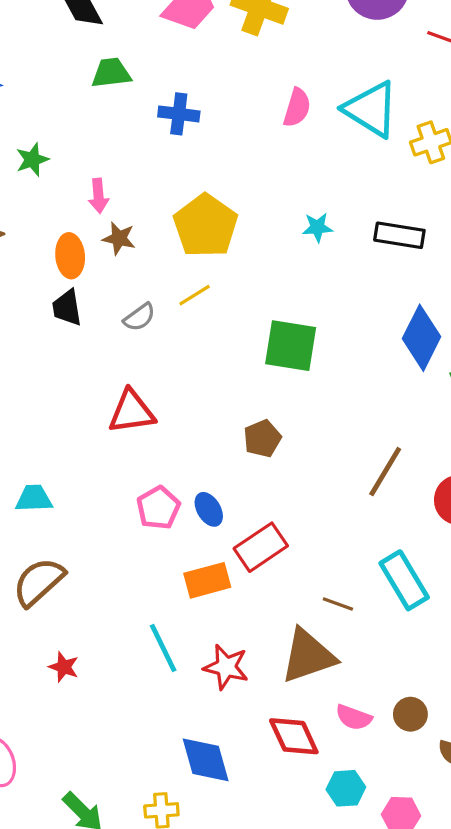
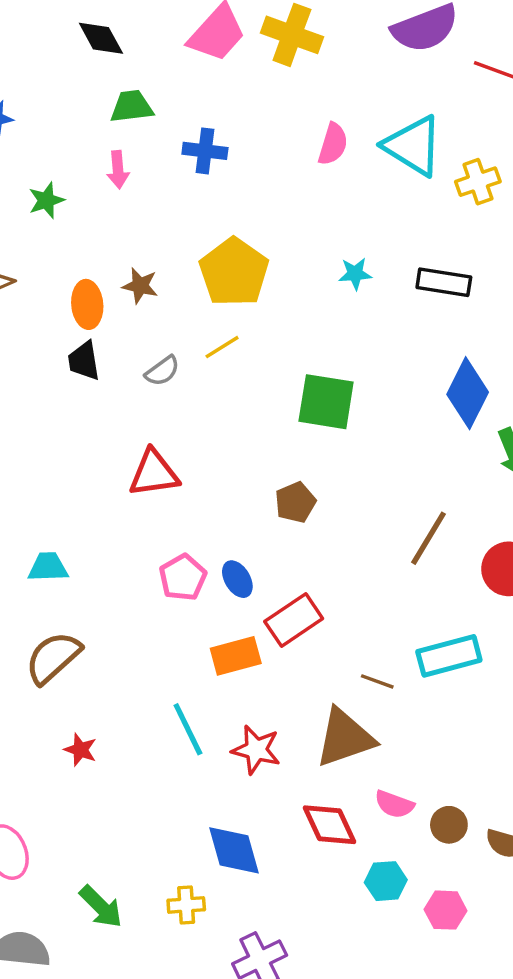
pink arrow: (98, 196) -> (118, 170), moved
cyan rectangle: (404, 580) -> (449, 656), turned -74
brown circle: (410, 714) -> (449, 825), moved

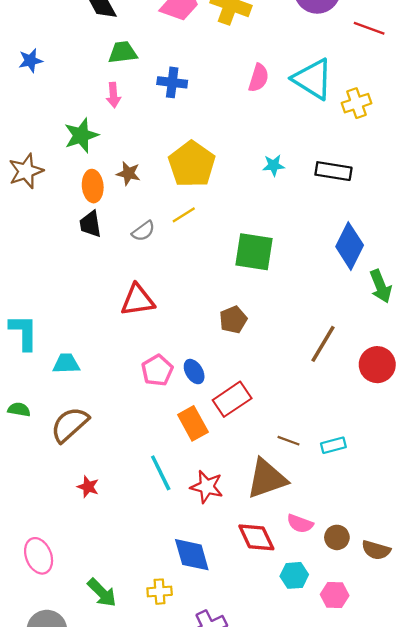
green star: (46, 200) -> (81, 135), moved, size x1.4
orange rectangle: (236, 656) -> (193, 423), turned 76
cyan rectangle: (449, 656) -> (333, 445), moved, size x0.6

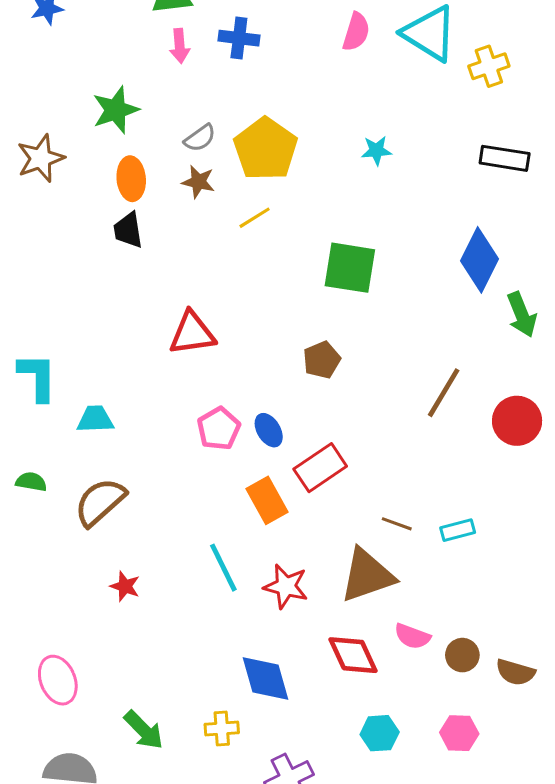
pink arrow: (113, 95) -> (180, 46), moved
black rectangle: (333, 171) -> (505, 158), moved
brown star: (128, 173) -> (198, 182), moved
gray semicircle: (143, 231) -> (200, 138), moved
cyan hexagon: (294, 575) -> (380, 733), moved

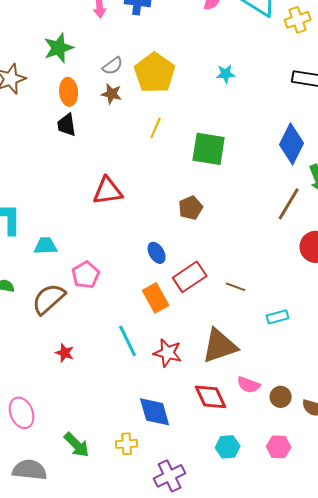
yellow line: (255, 218) -> (156, 128), moved, turned -35
brown line: (444, 393) -> (289, 204), moved
pink pentagon: (219, 429) -> (86, 275), moved
brown line: (397, 524) -> (236, 287), moved

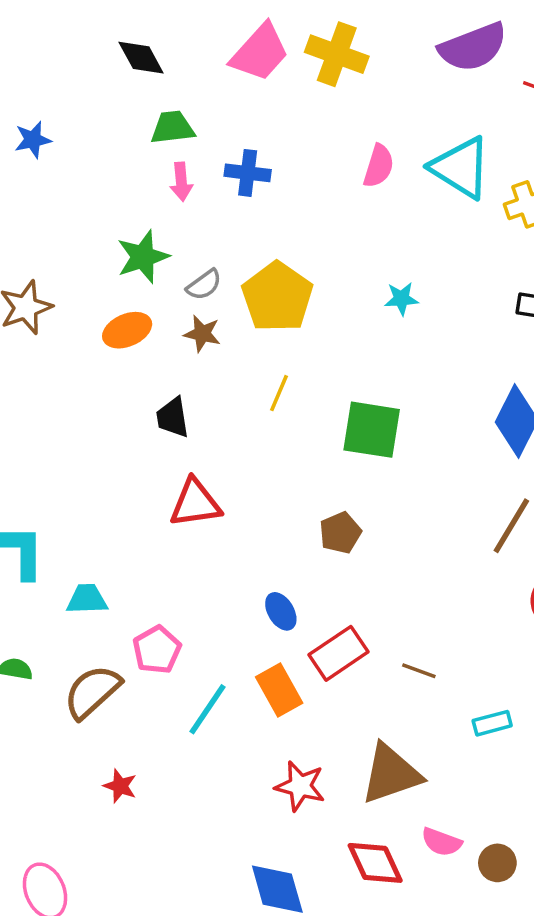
green star: (59, 48) -> (143, 257), moved
orange ellipse: (69, 92) -> (127, 330), turned 72
black trapezoid: (67, 125) -> (173, 417), moved
cyan line: (128, 341) -> (207, 709), moved, turned 60

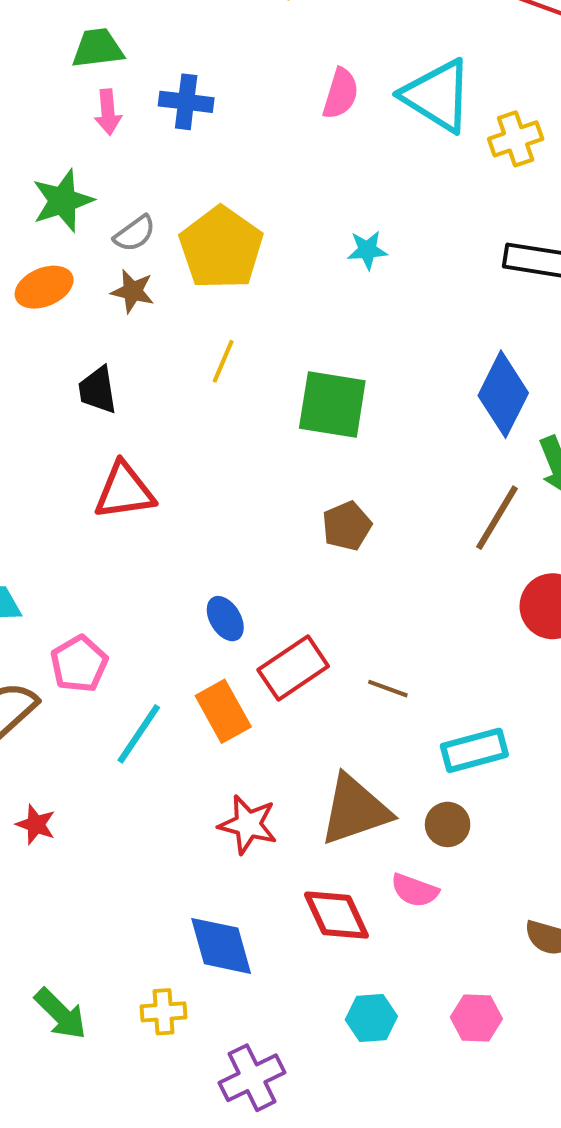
brown pentagon: (340, 533) -> (347, 526), moved
cyan rectangle: (492, 723) -> (474, 750), size x1.4
brown circle: (497, 863) -> (448, 824), moved

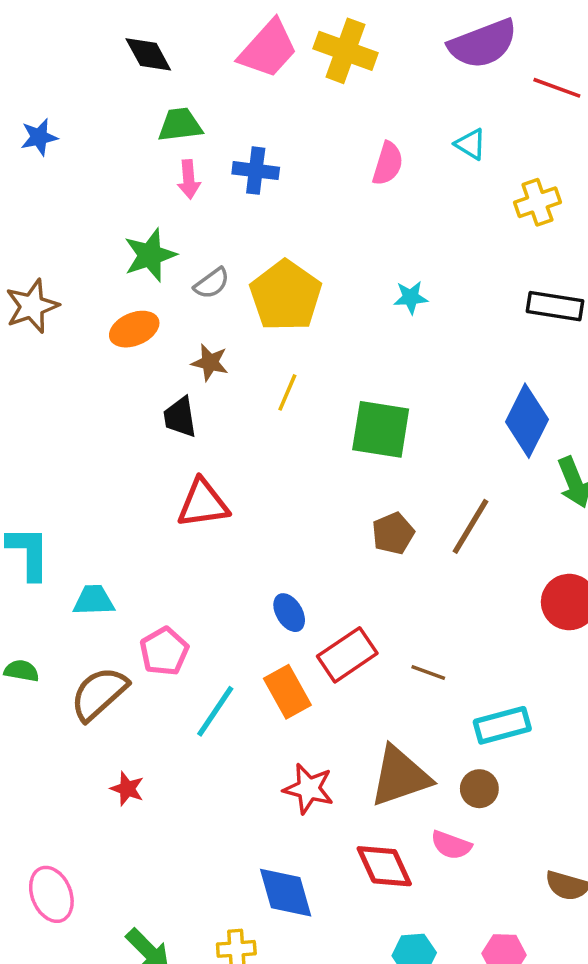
cyan triangle: (437, 96) -> (471, 144), moved, size x0.5
brown star: (133, 291) -> (210, 363), moved
brown line: (497, 518) -> (471, 526), moved

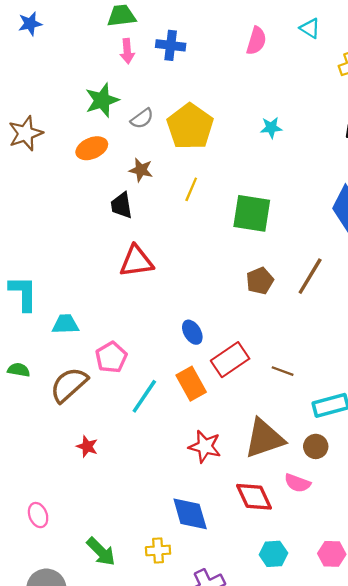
pink ellipse: (51, 894) -> (38, 515), size x0.7

